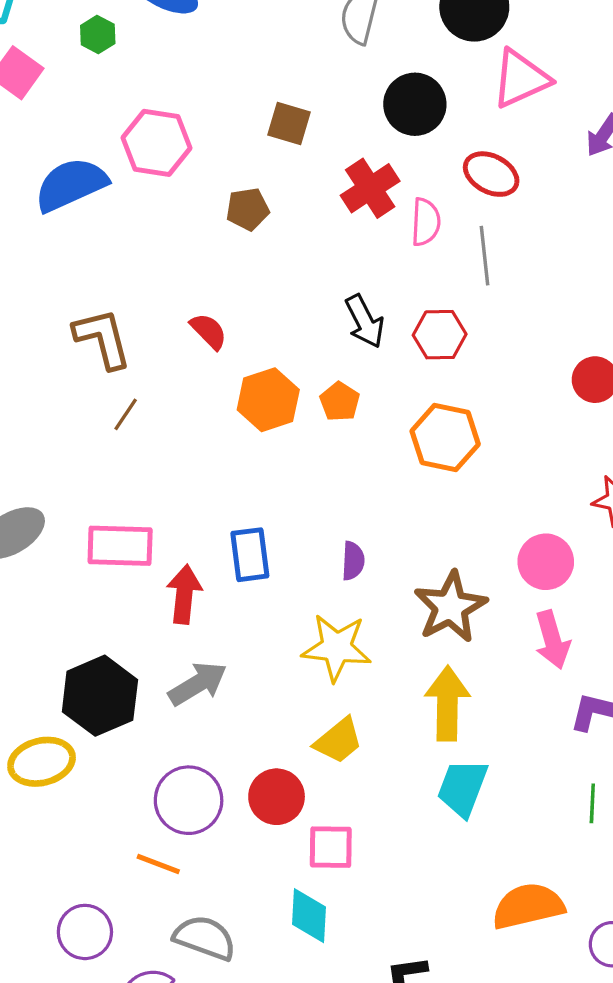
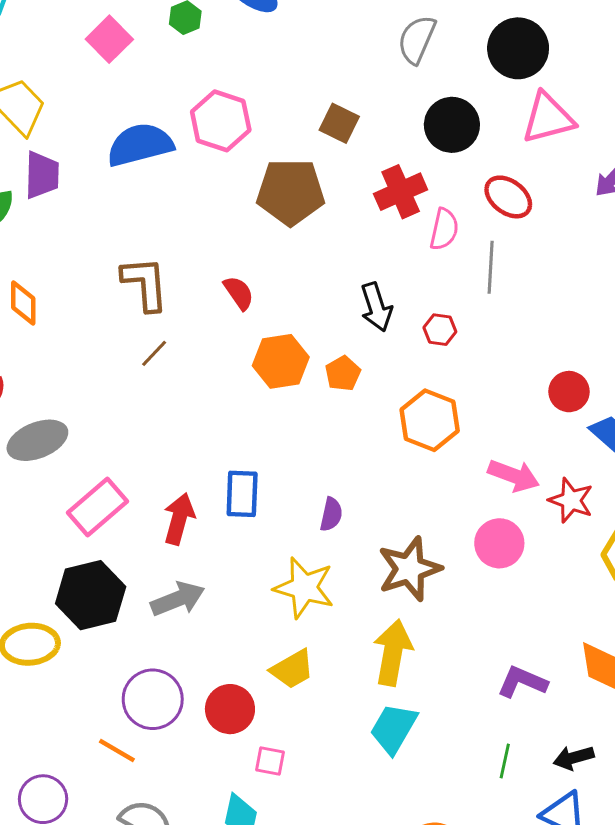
brown pentagon: (248, 209) -> (291, 192), size x1.8
red hexagon: (440, 335) -> (440, 330), size x0.7
pink rectangle: (120, 546) -> (98, 507), moved, turned -52
pink arrow: (552, 640) -> (514, 476), moved, turned -63
pink square: (331, 847) -> (270, 761), size x0.7

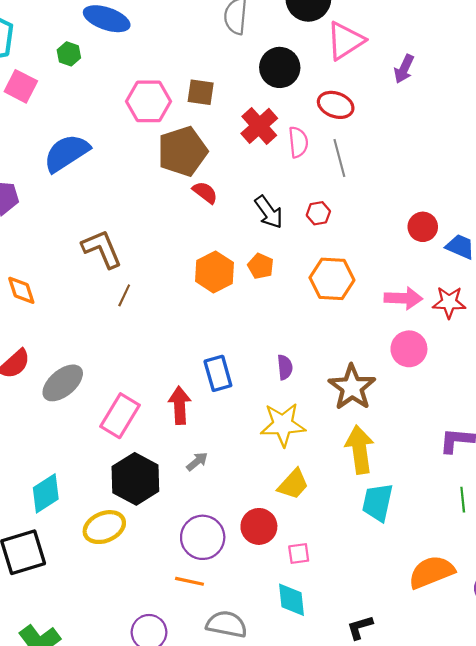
pink hexagon: (221, 121) -> (149, 101), moved
red semicircle: (239, 293) -> (205, 192), moved
gray arrow: (178, 599) -> (197, 462), size x0.6

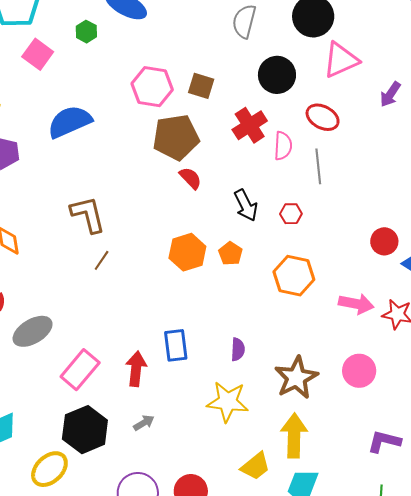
pink circle: (409, 349) -> (359, 371), moved
yellow trapezoid: (293, 484) -> (255, 466), moved
yellow ellipse: (104, 527) -> (49, 469), turned -30

